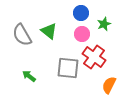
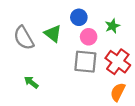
blue circle: (81, 13) -> (79, 17), moved
red cross: (94, 57) -> (118, 62), moved
gray square: (68, 68) -> (85, 62), moved

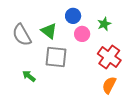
gray square: (85, 62) -> (56, 57), moved

